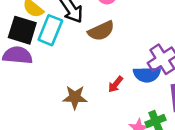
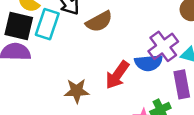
red arrow: (116, 84) -> (117, 75), size x1.6

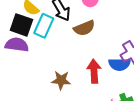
red arrow: (117, 75) -> (94, 71), turned 135

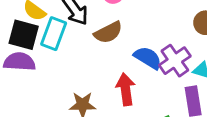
blue semicircle: (119, 64) -> (148, 58), moved, turned -145

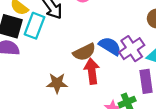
brown semicircle: (108, 32) -> (84, 52), moved

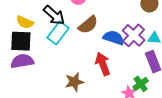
cyan rectangle: (35, 26) -> (58, 33), moved, turned 30
brown semicircle: (84, 52) -> (88, 25), moved

